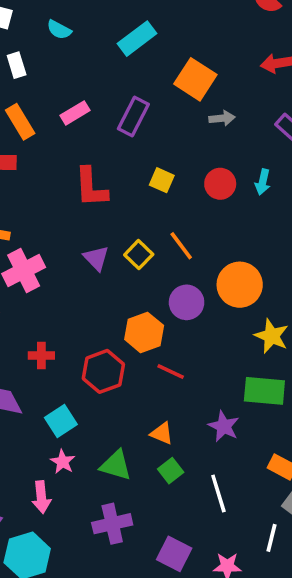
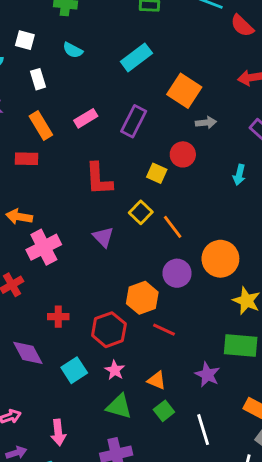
red circle: (220, 184) -> (183, 154), moved
yellow square: (139, 255) -> (141, 212), moved
pink star: (63, 462) -> (115, 370), moved

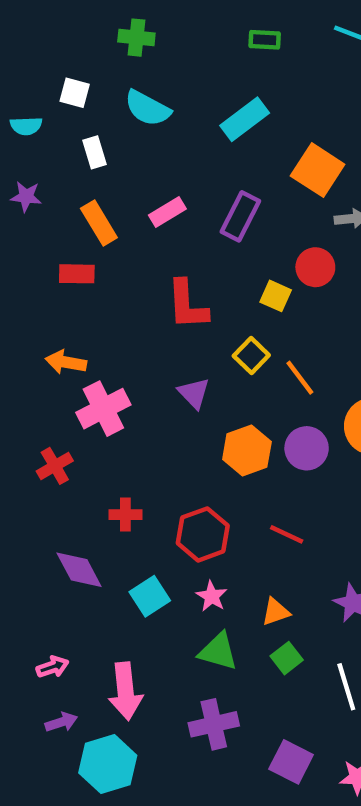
cyan semicircle: (73, 50) -> (148, 108), size x1.5
orange hexagon: (142, 298) -> (247, 451), moved
orange triangle: (157, 380) -> (276, 612), turned -42
pink arrow: (58, 432) -> (125, 691), size x1.4

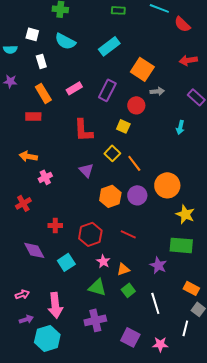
red circle: (315, 267) -> (136, 105), moved
pink cross: (103, 409) -> (45, 177), size x0.6
pink star: (212, 596) -> (103, 261), moved

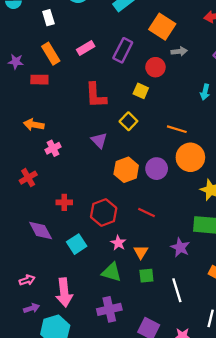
purple star: (10, 81) -> (16, 62), moved
orange line: (134, 163) -> (177, 129), moved, turned -36
orange triangle: (123, 269) -> (141, 252), turned -40
green square: (128, 290) -> (146, 276), turned 32

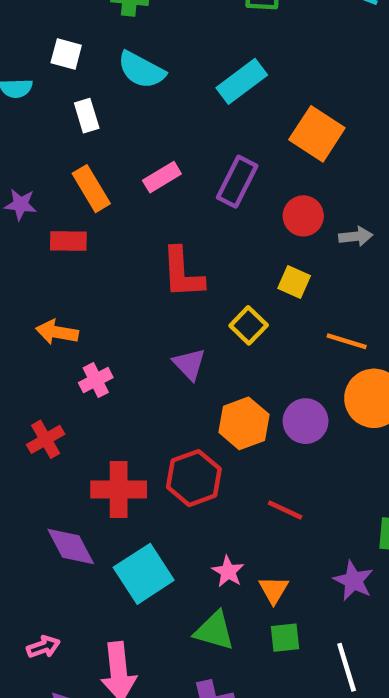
gray arrow: (179, 51) -> (356, 236), moved
yellow square: (141, 91) -> (294, 282), moved
red cross: (64, 202) -> (119, 489), size x1.6
red hexagon: (104, 213) -> (194, 478), moved
cyan square: (77, 244) -> (144, 574), size x1.4

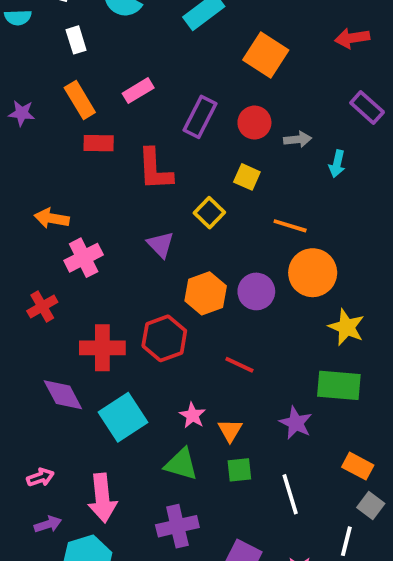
purple rectangle: (237, 182) -> (200, 117), moved
red rectangle: (68, 241) -> (99, 143), moved
pink cross: (96, 380) -> (84, 258), size x1.4

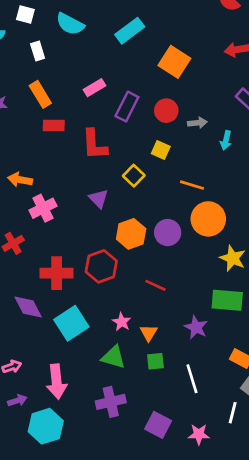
pink rectangle: (138, 91) -> (94, 88), moved

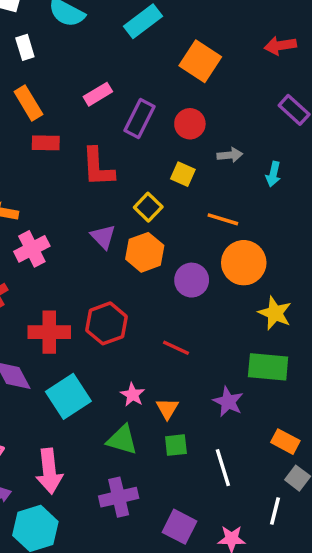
gray arrow: (197, 123) -> (230, 155), moved
cyan arrow: (226, 140) -> (273, 174), moved
orange hexagon: (131, 234) -> (145, 252), moved

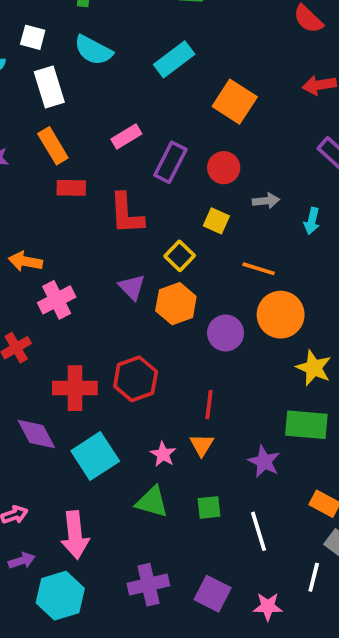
white rectangle: (25, 47) -> (49, 87), size x1.5
red line: (176, 348) -> (209, 405), turned 72
orange triangle: (167, 409) -> (202, 445), moved
purple cross: (119, 497) -> (148, 585), moved

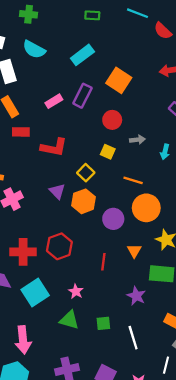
purple rectangle: (170, 162) -> (82, 96), moved
red L-shape: (126, 214) -> (54, 147), turned -76
orange triangle: (202, 445) -> (134, 251), moved

